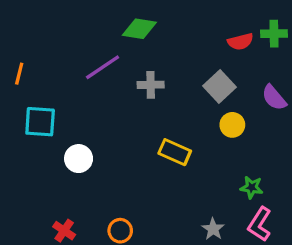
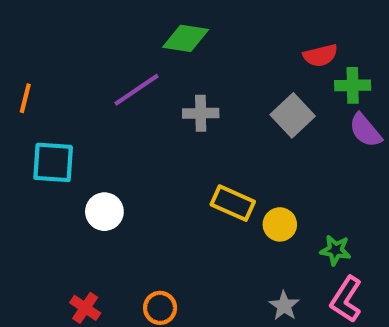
green cross: (274, 34) -> (353, 85), moved
yellow circle: (232, 125) -> (280, 224), moved

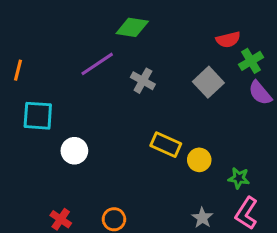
green cross: (353, 85) -> (251, 61), turned -30
gray cross: (201, 113) -> (143, 81), turned 30

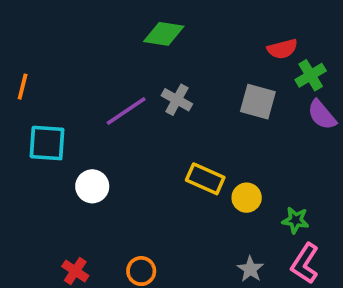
purple line: (97, 64) -> (126, 111), moved
gray square: (208, 82) -> (258, 102), turned -32

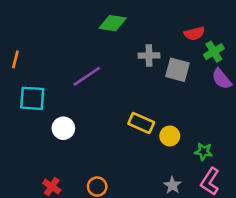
gray cross: (177, 100) -> (149, 56), moved, turned -30

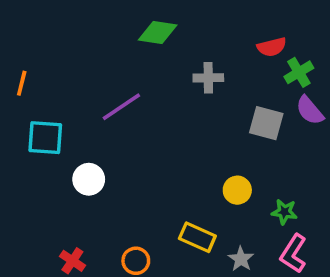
gray square: (178, 70) -> (266, 123), moved
yellow rectangle: (141, 123) -> (197, 237), moved

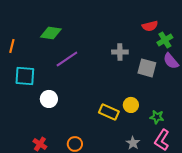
green diamond: (158, 32) -> (51, 33), moved
gray cross: (208, 78) -> (120, 52), moved
yellow rectangle: (197, 237) -> (109, 112), moved

